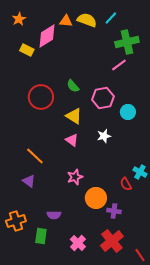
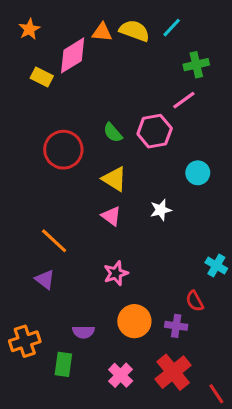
green cross: (127, 42) -> (196, 65), size x0.7
pink hexagon: (103, 98) -> (155, 131), moved
red semicircle: (126, 184) -> (195, 301), moved
orange circle: (96, 198) -> (134, 321), moved

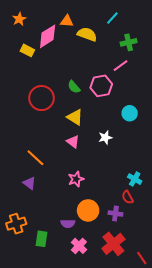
yellow semicircle: (134, 31) -> (87, 34), moved
cyan cross: (216, 266) -> (135, 179), moved
purple semicircle: (83, 332) -> (68, 224), moved

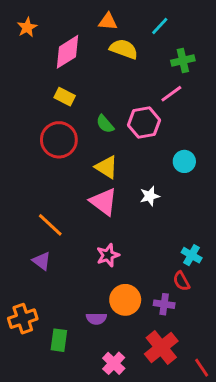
orange triangle: (67, 21) -> (108, 22), moved
yellow rectangle: (27, 50) -> (65, 97), moved
pink triangle: (73, 142) -> (104, 202), size x1.5
pink cross: (79, 246) -> (114, 363), moved

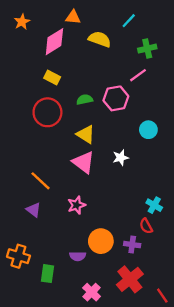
orange triangle: (108, 22) -> (73, 17), moved
green semicircle: (105, 124) -> (85, 100), turned 119
pink star: (108, 255) -> (76, 205), moved
orange cross: (23, 319) -> (18, 256), turned 35

